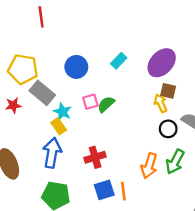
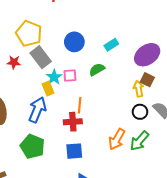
pink square: (90, 102) -> (70, 76), moved
green semicircle: (106, 104) -> (97, 69), moved
orange line: (123, 191) -> (80, 105), moved

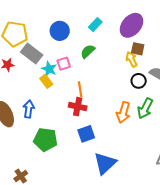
blue arrow: (37, 110) -> (29, 109), moved, size x0.7
red cross: (73, 122) -> (78, 107), turned 30

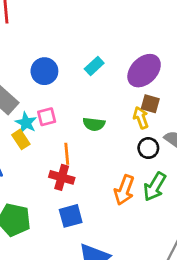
green semicircle: (88, 51) -> (94, 124), moved, turned -133

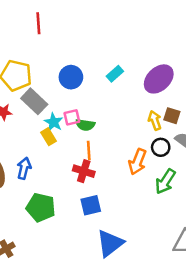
brown square: (150, 104) -> (172, 116), moved
green semicircle: (94, 124) -> (85, 125), moved
orange arrow: (124, 190) -> (137, 162), moved

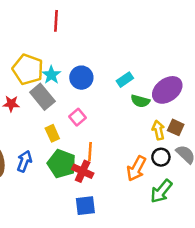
pink square: (72, 117) -> (77, 117), turned -35
cyan star: (54, 122) -> (51, 75), moved
green semicircle: (85, 125) -> (140, 101), moved
green pentagon: (41, 207) -> (62, 164), moved

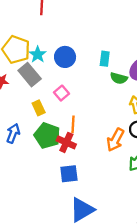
cyan rectangle: (125, 80) -> (105, 59), turned -48

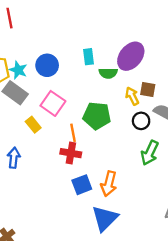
pink square: (61, 93) -> (53, 103), size x1.5
green pentagon: (47, 136) -> (97, 116), moved
orange arrow: (115, 140) -> (109, 184), moved

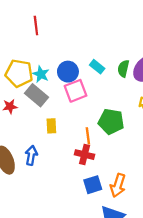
cyan rectangle: (88, 57) -> (97, 67), moved, turned -48
green semicircle: (108, 73) -> (123, 69), moved, turned 98
pink square: (53, 103) -> (76, 91), moved, turned 30
yellow rectangle: (33, 125) -> (51, 126), turned 32

